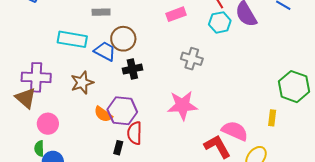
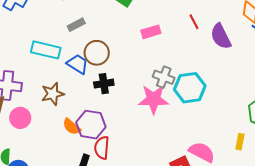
gray rectangle: (101, 12) -> (76, 25), turned -30
cyan hexagon: (220, 22) -> (190, 88), moved, size x1.4
pink star: (182, 105) -> (154, 99), moved
pink circle: (48, 124) -> (20, 118), moved

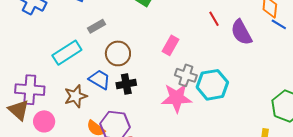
pink rectangle: (151, 32) -> (171, 45), moved, turned -42
cyan rectangle: (46, 50) -> (67, 53), turned -44
blue trapezoid: (78, 64) -> (100, 80), moved

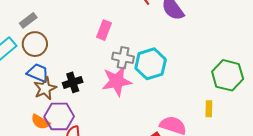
brown circle: (118, 53) -> (35, 44), moved
black cross: (126, 84) -> (73, 82), moved
brown star: (76, 96) -> (45, 88), moved

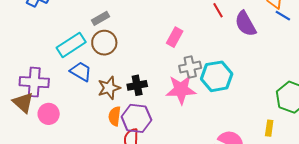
gray cross: (123, 58) -> (190, 67), turned -30
blue trapezoid: (38, 73) -> (81, 71), moved
purple hexagon: (59, 116) -> (136, 118), moved
orange semicircle: (40, 122) -> (115, 116), moved, turned 60

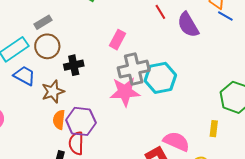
gray cross: (190, 67) -> (134, 69), size x1.4
black cross: (137, 85) -> (74, 65), moved

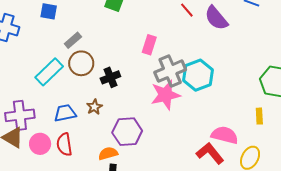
blue trapezoid: (24, 76) -> (65, 113), moved, turned -30
brown star: (53, 92) -> (94, 107), size x0.7
orange semicircle: (59, 120) -> (108, 153), moved, turned 78
red semicircle: (76, 143) -> (64, 144), moved

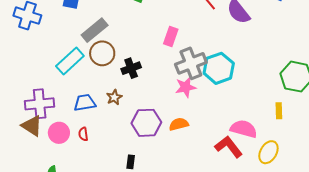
gray rectangle: (73, 40) -> (95, 30), size x1.5
pink star: (165, 95) -> (186, 87), size x0.7
red semicircle: (64, 144) -> (83, 134), size x0.6
orange semicircle: (108, 153) -> (179, 124), moved

